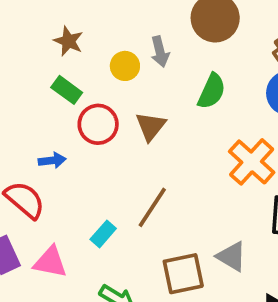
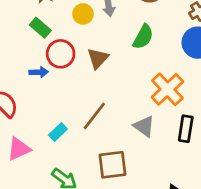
blue arrow: (52, 160) -> (39, 72), moved
gray triangle: (232, 257) -> (144, 126), moved
pink triangle: (50, 262) -> (19, 149), turned -40

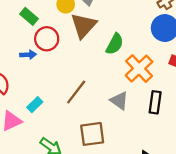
green semicircle: (143, 37) -> (115, 44), moved
brown triangle: (98, 58) -> (84, 25), moved, size x1.4
cyan rectangle: (58, 132) -> (35, 105), moved

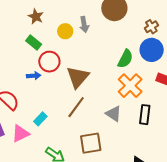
brown triangle: (84, 25) -> (78, 77), moved
green semicircle: (115, 44) -> (125, 59), moved

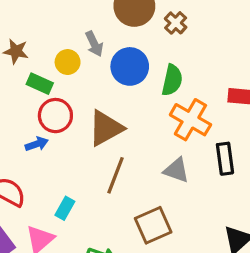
brown cross: (151, 27) -> (176, 23), moved
green rectangle: (34, 42) -> (40, 84), moved
blue circle: (152, 50) -> (130, 66), moved
brown triangle: (78, 77) -> (106, 128), turned 35

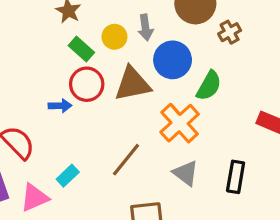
orange cross: (190, 120) -> (180, 123), moved
brown triangle: (106, 128) -> (132, 84), moved

